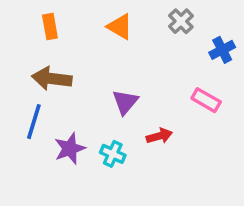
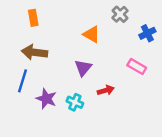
orange triangle: (120, 27) -> (92, 34), moved
purple star: (70, 149) -> (46, 99), turned -30

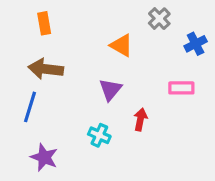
pink rectangle: (137, 67) -> (181, 88), turned -30
red arrow: (106, 90) -> (140, 119), turned -63
purple star: (46, 99) -> (44, 157), moved

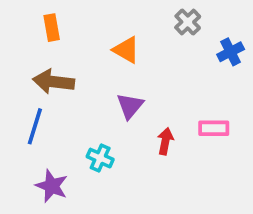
orange triangle: (121, 45) -> (126, 50), moved
pink rectangle: (181, 88) -> (214, 128), moved
cyan cross: (99, 135) -> (100, 158), moved

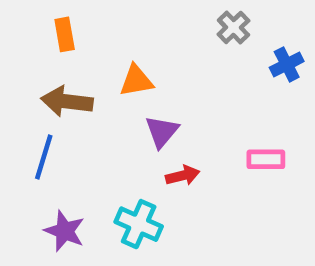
orange triangle: (126, 50) -> (136, 81), moved, turned -40
red arrow: (165, 141) -> (183, 176), moved, turned 65
cyan cross: (100, 158) -> (139, 224), moved, size x1.4

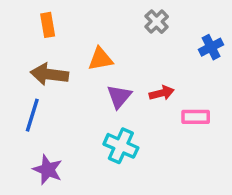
gray cross: (233, 27) -> (157, 22), moved
red arrow: (183, 176) -> (162, 93), moved
cyan cross: (139, 224) -> (121, 146), moved

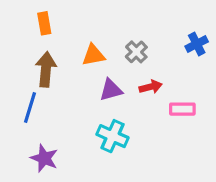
gray cross: (157, 22) -> (136, 52), moved
brown arrow: (49, 74) -> (46, 69), turned 88
purple triangle: (119, 96) -> (111, 90), turned 35

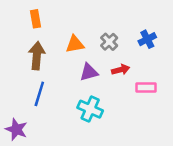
blue cross: (197, 44) -> (147, 39), moved
blue line: (30, 107) -> (39, 94), moved
purple star: (44, 158) -> (16, 129), moved

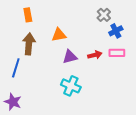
gray cross: (109, 42) -> (104, 15), moved
pink rectangle: (146, 87) -> (117, 53), moved
blue line: (39, 94) -> (16, 68), moved

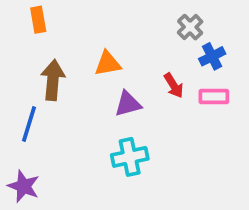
orange rectangle: (28, 15) -> (38, 20), moved
red arrow: (95, 55) -> (174, 86), moved, turned 72
cyan cross: (71, 86) -> (130, 157), turned -36

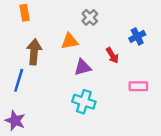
gray cross: (190, 27) -> (90, 17), moved
pink rectangle: (214, 97) -> (138, 86), moved
cyan cross: (130, 157) -> (84, 102), turned 30

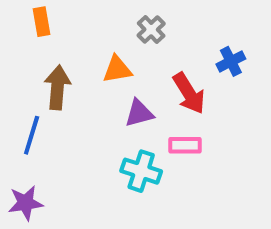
red arrow: (112, 55) -> (189, 93), size x1.5
pink rectangle: (138, 86) -> (185, 145), moved
purple star: (15, 121) -> (26, 203), turned -30

